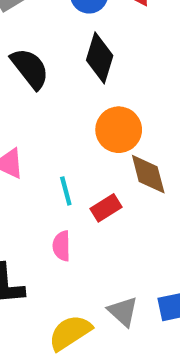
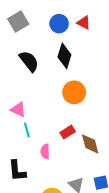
brown diamond: (148, 174) -> (90, 144), moved
cyan line: (66, 191) -> (27, 130), moved

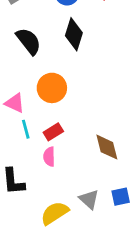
orange circle: (74, 92) -> (52, 88), moved
red rectangle: (68, 132) -> (53, 132), moved

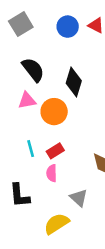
black diamond: (74, 34) -> (74, 82), moved
pink triangle: (15, 103) -> (27, 100), moved, turned -36
gray triangle: (89, 199) -> (79, 198), moved

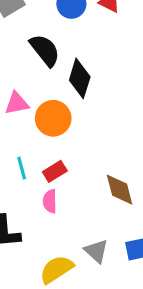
black semicircle: (33, 70) -> (45, 50), moved
gray triangle: (79, 198) -> (96, 251), moved

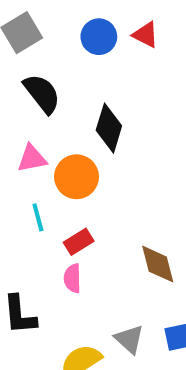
black semicircle: (45, 50) -> (42, 94), moved
cyan line: (22, 168) -> (38, 217), moved

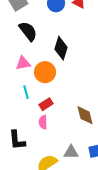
gray triangle: (129, 339) -> (71, 152), turned -42

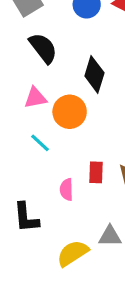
cyan line: (26, 92) -> (40, 143), turned -32
red rectangle: (46, 104) -> (96, 172), moved, turned -56

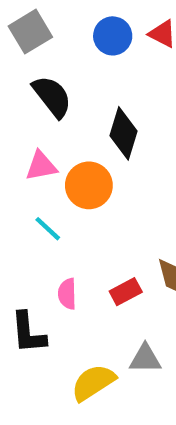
red rectangle: (96, 172) -> (126, 292), moved, turned 60
pink semicircle: (66, 189) -> (67, 294), moved

